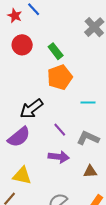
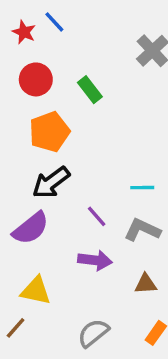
orange pentagon: (60, 77) -> (49, 132), moved
cyan line: (88, 102) -> (142, 188), moved

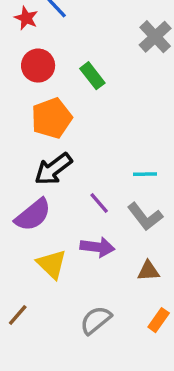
gray L-shape: (142, 230) -> (145, 217), turned -153
yellow triangle: (36, 291) -> (52, 264), moved, turned 32

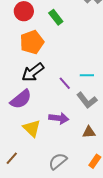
purple line: (99, 203) -> (65, 83), moved

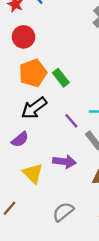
green rectangle: (56, 17) -> (61, 78), moved
purple semicircle: (21, 99) -> (20, 139), size x0.7

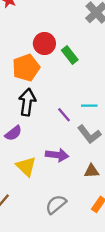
red circle: (24, 37) -> (44, 44), moved
green rectangle: (61, 78) -> (70, 55), moved
black arrow: (34, 108) -> (27, 102), turned 135

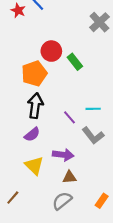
purple semicircle: (13, 133) -> (32, 134), moved
brown triangle: (92, 171) -> (70, 177), moved

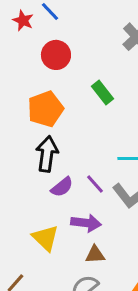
red circle: (51, 51) -> (56, 55), moved
purple line: (70, 117) -> (95, 184), moved
purple semicircle: (32, 134) -> (62, 187), moved

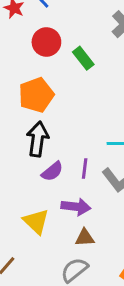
green rectangle: (102, 92) -> (83, 58), moved
purple line: (95, 184) -> (85, 168), turned 48

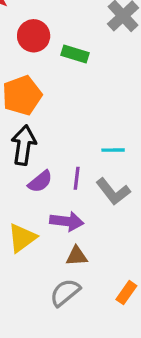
green rectangle: (83, 58) -> (75, 54), turned -35
yellow triangle: (36, 221) -> (22, 238), turned 40

